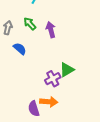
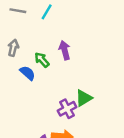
green arrow: (30, 24) -> (42, 60), moved

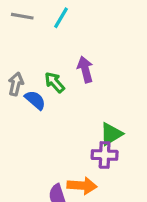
gray arrow: (13, 48) -> (16, 84), moved
purple cross: (67, 109) -> (105, 155), moved, turned 30

